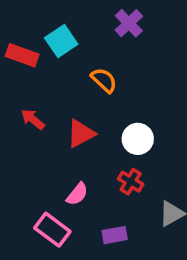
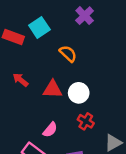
red triangle: (81, 134) -> (53, 89), turned 30
white circle: (138, 139) -> (79, 93), moved

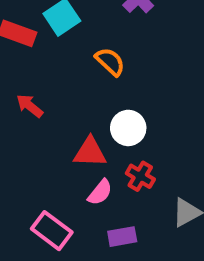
red triangle: (53, 89) -> (90, 152), moved
pink semicircle: (50, 130) -> (100, 192), moved

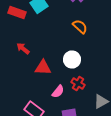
orange semicircle: (110, 62) -> (80, 26), moved
red triangle: (90, 152) -> (43, 68), moved

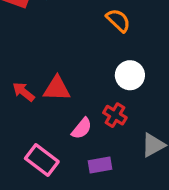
red arrow: (23, 48) -> (24, 92), moved
white circle: (72, 60) -> (130, 75), moved

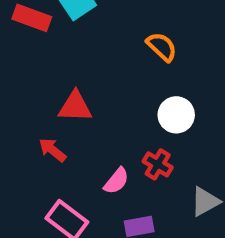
red triangle: (57, 89) -> (75, 107), moved
red arrow: (24, 92) -> (52, 150), moved

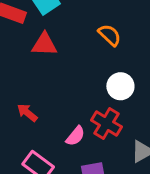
red triangle: (75, 107) -> (44, 44), moved
red cross: (158, 164) -> (106, 124), size x1.4

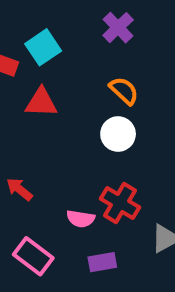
white circle: (120, 86) -> (118, 134), moved
pink semicircle: (75, 136) -> (81, 219), turned 60

